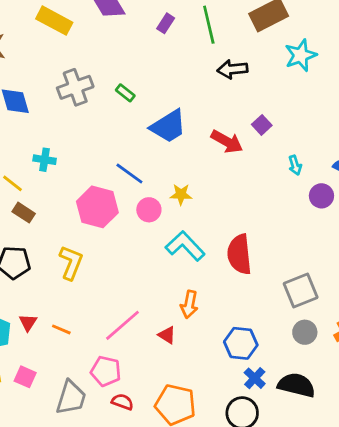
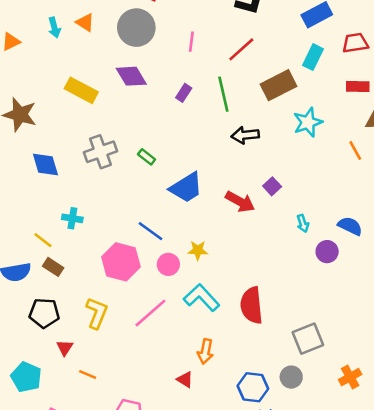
red triangle: (28, 322) -> (65, 348), moved
pink line: (122, 325) -> (150, 313), moved
gray circle: (305, 332) -> (291, 377), moved

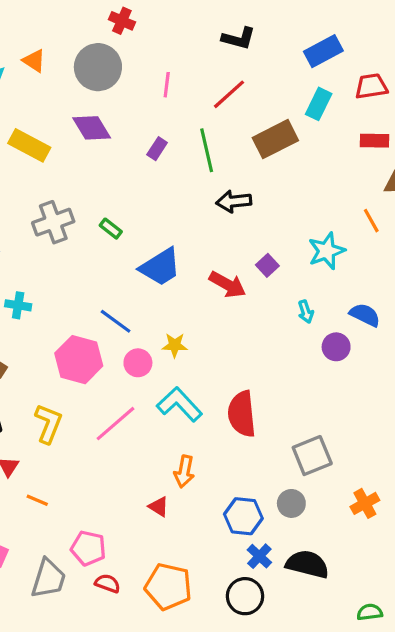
cyan star: (308, 122) -> (327, 251), moved

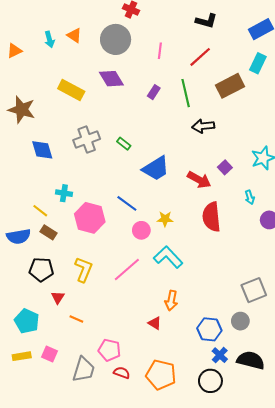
pink hexagon: (79, 360) -> (90, 218), moved
red semicircle: (242, 414) -> (211, 217), moved

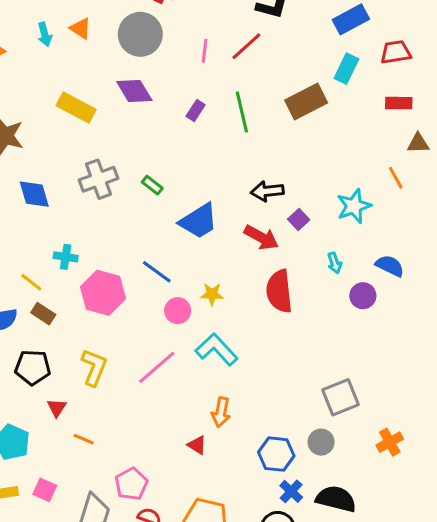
red line: (200, 57) -> (246, 46), moved
black arrow: (203, 126) -> (267, 191), moved
pink pentagon: (109, 350) -> (131, 484), turned 30

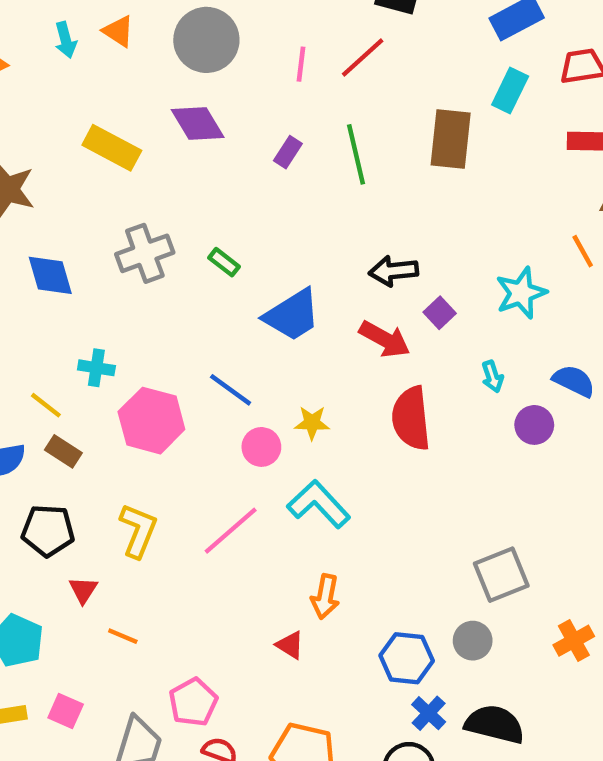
brown rectangle: (306, 102) -> (451, 139), turned -57

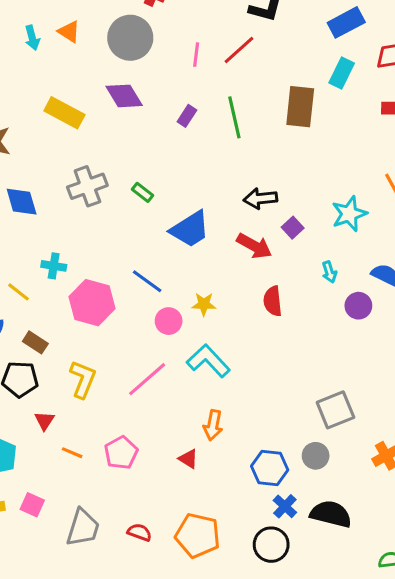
red semicircle: (411, 418) -> (273, 301), size x0.7
brown rectangle: (63, 451) -> (35, 342), moved
pink pentagon: (193, 702) -> (121, 453), moved

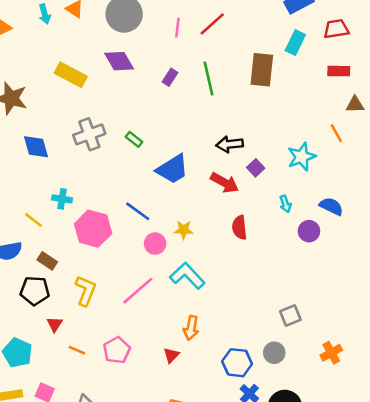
gray square: (335, 410) -> (290, 316), size x0.7
red triangle: (188, 459) -> (171, 355), turned 42

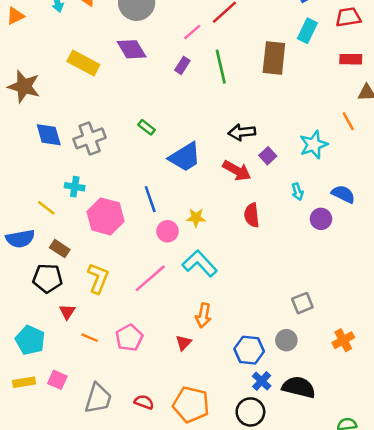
pink line: (177, 28) -> (192, 32), moved, turned 42
gray cross: (89, 134) -> (90, 138), moved
blue line: (138, 211) -> (150, 199), turned 35

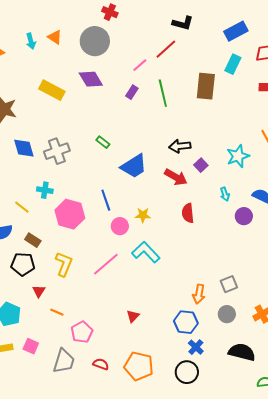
orange arrow: (203, 315) -> (199, 294), moved
pink pentagon: (129, 338) -> (82, 332), moved
gray circle: (286, 340) -> (227, 314), moved
black semicircle: (299, 387) -> (242, 352), moved

